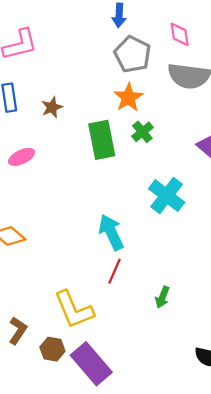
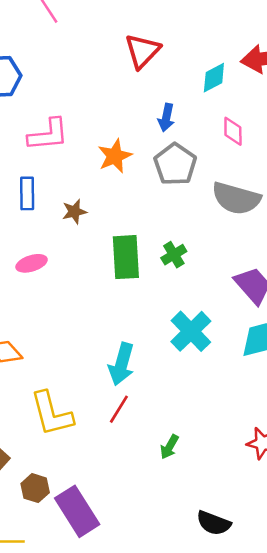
pink diamond: (180, 34) -> (233, 131), moved
orange star: (128, 98) -> (115, 156), moved
cyan arrow: (111, 232) -> (121, 364), turned -147
yellow L-shape: (74, 310) -> (52, 414), moved

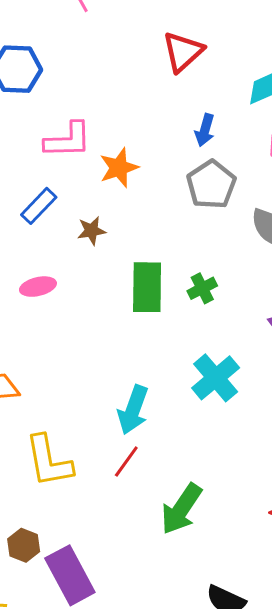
orange star: (115, 156) -> (119, 168), moved
blue rectangle: (27, 193) -> (39, 206), turned 40
green arrow: (169, 447) -> (181, 509), size x1.8

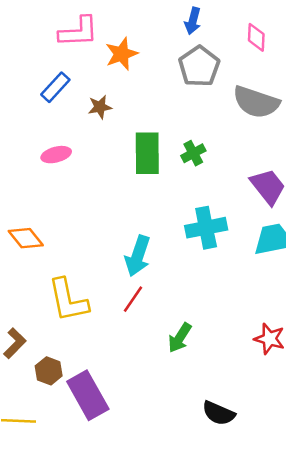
cyan cross: (216, 378) -> (206, 228), turned 30
green arrow: (181, 509) -> (180, 338), size x0.7

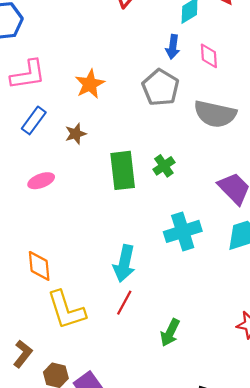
blue arrow: (193, 21) -> (173, 47), moved
pink L-shape: (78, 32) -> (28, 75), moved
orange diamond: (26, 238) -> (39, 266), moved, turned 40

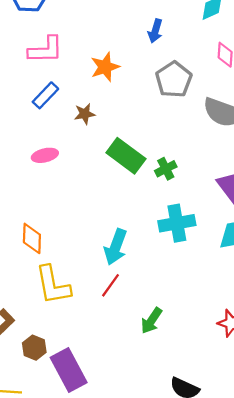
blue arrow: (173, 47) -> (155, 31), moved
green cross: (164, 166) -> (166, 169), moved
green rectangle: (123, 170) -> (126, 156), turned -54

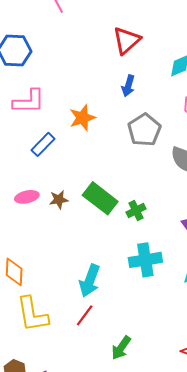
blue rectangle: (45, 95) -> (43, 144), moved
brown star: (85, 114) -> (59, 200), moved

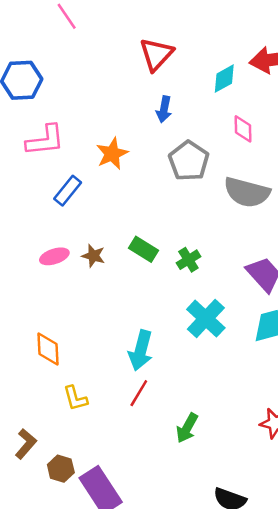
green rectangle: (100, 198) -> (143, 249), size x0.7
brown star: (59, 200) -> (93, 256), turned 30
cyan cross: (145, 260) -> (206, 319), turned -32
yellow L-shape: (32, 314) -> (75, 398), size x0.6

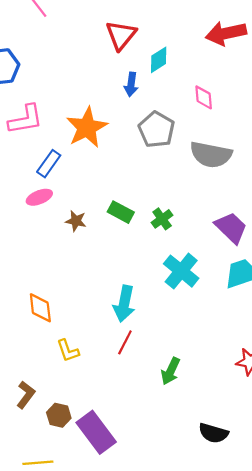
cyan diamond: (224, 79) -> (159, 60), moved
orange star: (112, 154) -> (87, 127), size x1.4
pink ellipse: (54, 256) -> (39, 197), moved

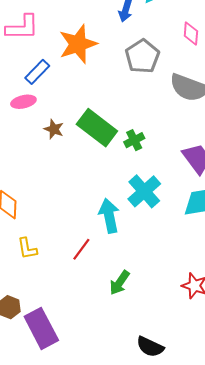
green rectangle: (121, 212) -> (97, 128), size x1.6
cyan arrow: (124, 304) -> (109, 216), moved, turned 148

